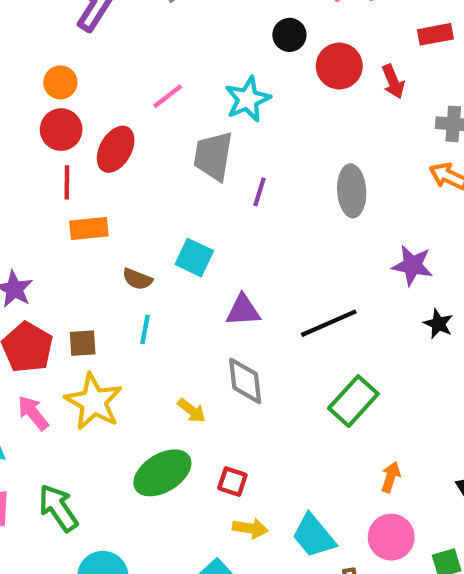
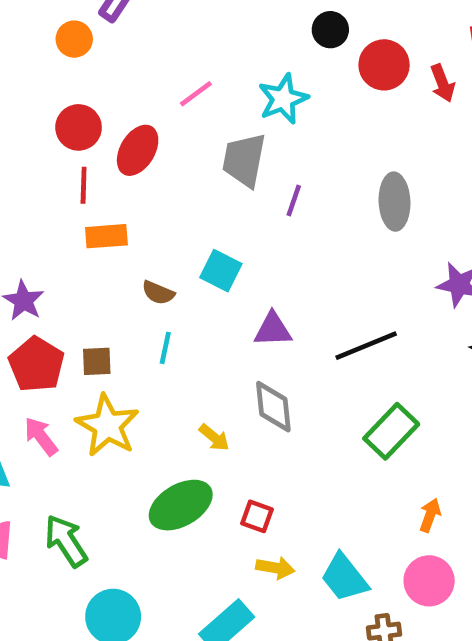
orange circle: (60, 82) -> (74, 39), moved

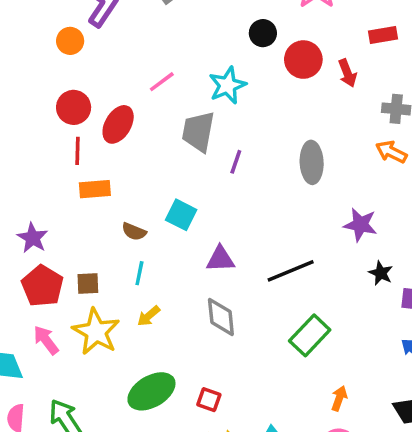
yellow arrow: (214, 438) -> (149, 316), moved, turned 100

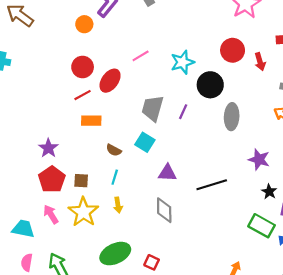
black circle: (263, 33) -> (210, 85), moved, size x1.5
gray trapezoid: (198, 131) -> (153, 108), moved
red line: (78, 151) -> (82, 95), turned 54
yellow arrow: (149, 316) -> (118, 205), turned -64
green rectangle: (310, 335) -> (261, 226), moved, turned 70

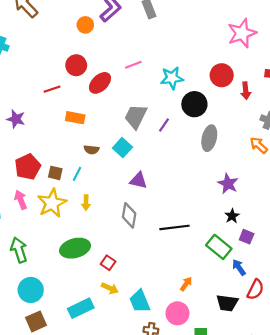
red line: (82, 95) -> (52, 89), moved
purple star: (48, 148) -> (16, 119), moved, turned -30
brown semicircle: (114, 150) -> (91, 150), turned -32
cyan line: (115, 177) -> (77, 174), moved
black line: (212, 185) -> (175, 227), moved

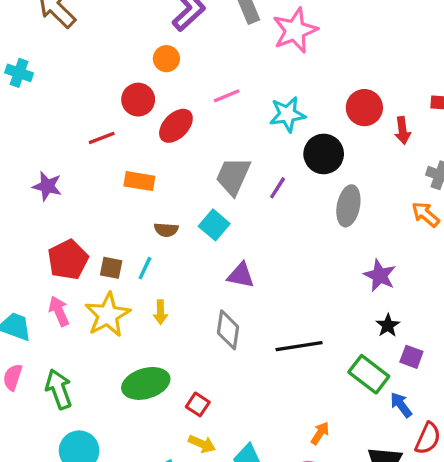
orange circle: (85, 25) -> (166, 59), moved
pink star: (242, 33) -> (295, 30), moved

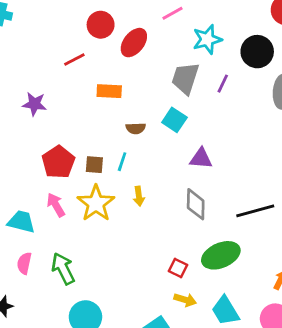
cyan star: (287, 114) -> (207, 39), moved
green ellipse: (146, 383) -> (221, 255), moved

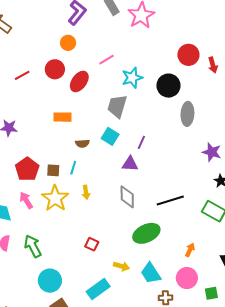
red line: (74, 59) -> (22, 75), moved
purple line: (223, 84) -> (141, 142), moved
red square: (178, 268) -> (92, 244), moved

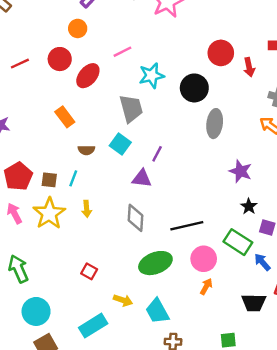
gray trapezoid: (117, 106) -> (131, 108), turned 145
orange rectangle: (62, 117) -> (65, 117), turned 48
pink circle: (187, 278) -> (204, 259), moved

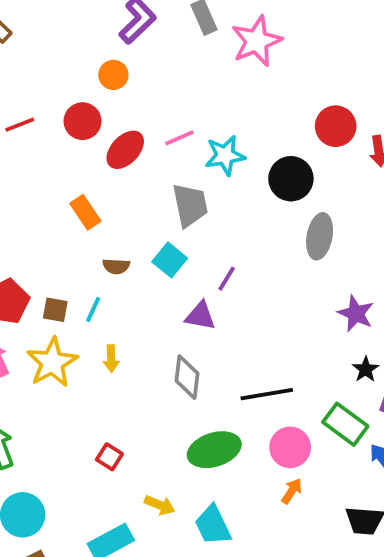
pink line: (122, 52) -> (179, 138), moved

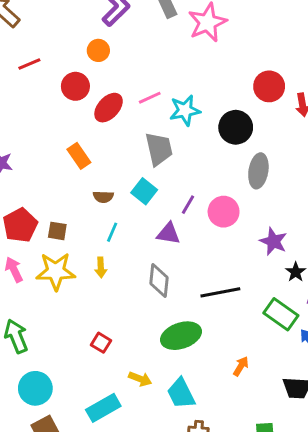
red line: (20, 125) -> (29, 64), moved
cyan line: (93, 310) -> (112, 232), moved
purple star: (356, 314) -> (273, 241), moved
yellow star: (52, 362) -> (56, 271), turned 30
pink circle: (290, 447) -> (224, 212), moved

